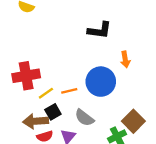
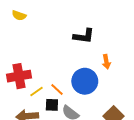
orange line: (69, 91) -> (57, 89), turned 56
black square: (53, 112) -> (52, 105), moved, turned 32

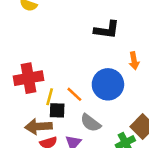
yellow line: (36, 92) -> (50, 97), turned -40
black square: (52, 105) -> (57, 110), moved

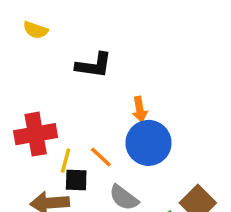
black L-shape: (107, 30) -> (94, 65), moved
orange arrow: (134, 61) -> (140, 109), moved

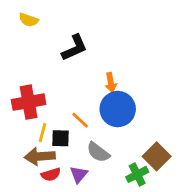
black L-shape: (94, 65) -> (75, 48), turned -32
yellow line: (66, 161) -> (42, 133), moved

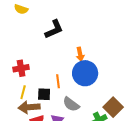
red cross: (29, 102) -> (21, 68), size x0.7
orange line: (80, 120) -> (58, 81), turned 40
yellow line: (42, 133) -> (23, 92), moved

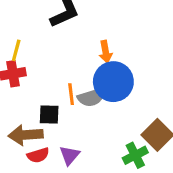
yellow line: (23, 92) -> (16, 50), moved
gray semicircle: (71, 104) -> (91, 97), moved, turned -54

